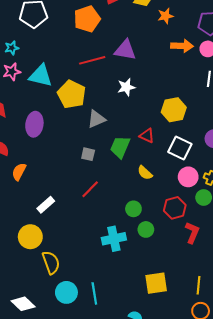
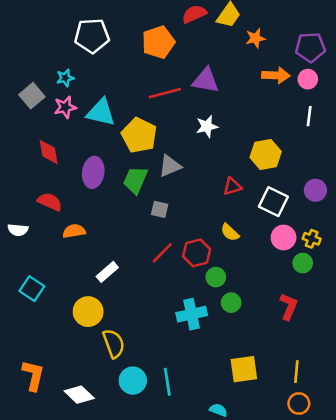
red triangle: (147, 136) -> (232, 186), turned -42
green trapezoid: (120, 147) -> (135, 180), moved
orange semicircle: (19, 172) -> (74, 231), turned 54
red hexagon: (175, 208) -> (197, 253), moved

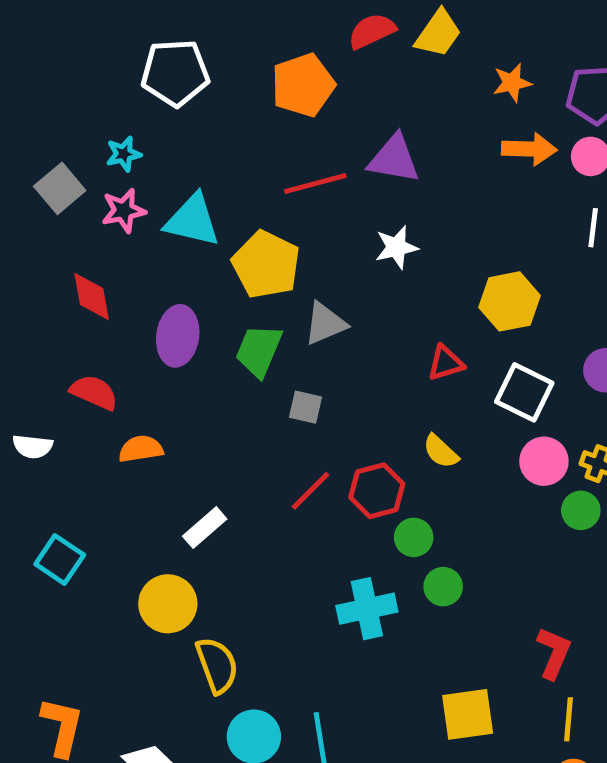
orange star: (255, 38) -> (512, 83), moved
red L-shape: (289, 306) -> (554, 653), moved

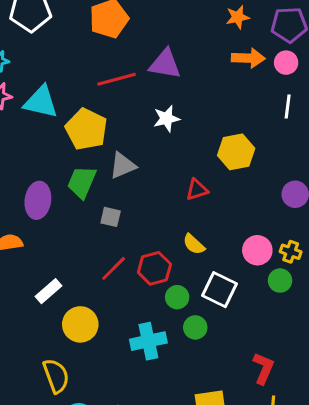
purple ellipse: (178, 336) -> (38, 200), moved
white square: (524, 392) -> (220, 290), moved
yellow circle: (168, 604) -> (80, 324), moved

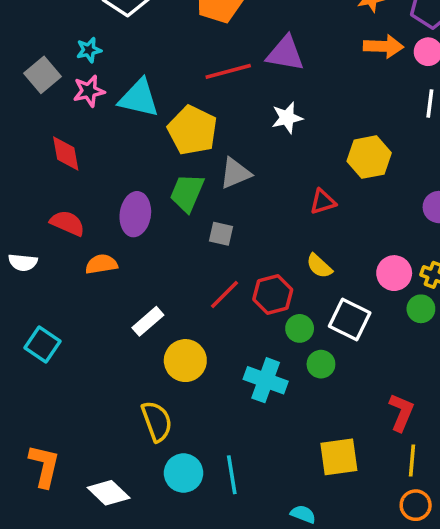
cyan cross: (148, 341) -> (266, 380), turned 32

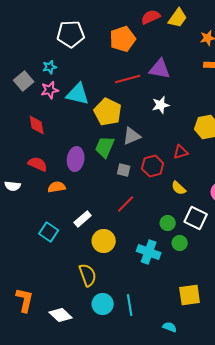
red hexagon: (273, 295) -> (153, 166), moved
cyan square: (42, 344) -> (49, 232), moved

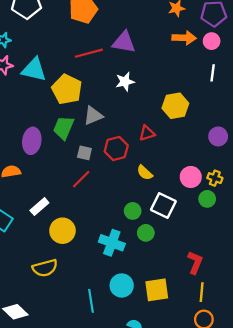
red line: (126, 204) -> (81, 179), moved
yellow semicircle: (88, 275) -> (45, 268), turned 95
cyan circle: (103, 304) -> (122, 285), moved

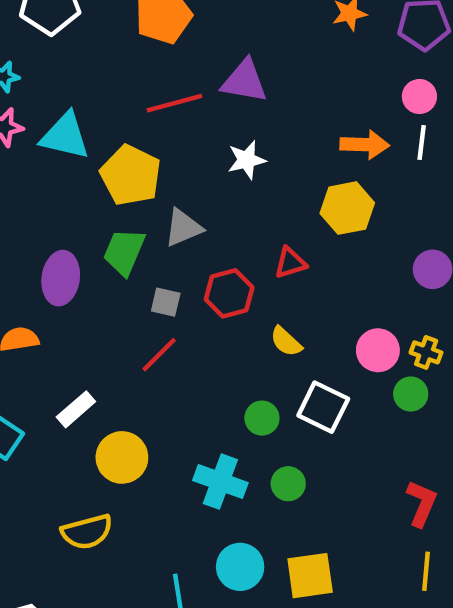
orange arrow: (184, 38) -> (365, 145), moved
pink circle: (212, 41) -> (419, 97), moved
green circle: (146, 233) -> (288, 484), moved
red L-shape: (195, 262) -> (422, 503), moved
yellow line: (202, 292) -> (426, 571), moved

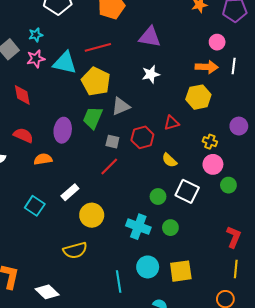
pink circle: (419, 97) -> (217, 42), moved
red line: (174, 103) -> (98, 47), moved
yellow cross: (426, 352) -> (210, 142), moved

